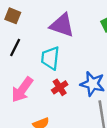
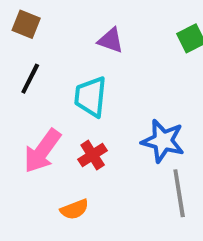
purple triangle: (62, 25) -> (111, 40), size x0.6
red cross: (60, 87) -> (93, 155), moved

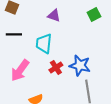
black line: (30, 79) -> (14, 34), turned 63
red cross: (93, 155) -> (56, 67), moved

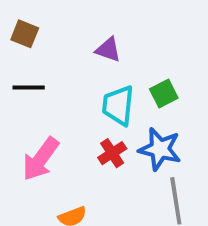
green square: (94, 14) -> (164, 93), moved
cyan trapezoid: (44, 43) -> (118, 105), moved

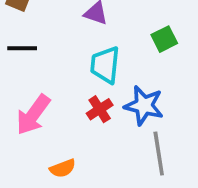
green square: (164, 93) -> (164, 39), moved

